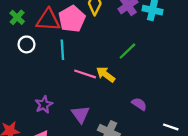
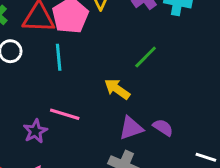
pink line: (85, 74) -> (65, 114), moved
purple triangle: (80, 114) -> (131, 128), moved, turned 48

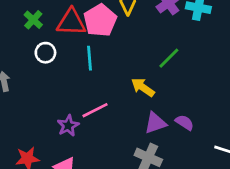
pink line: (65, 114) -> (95, 110), turned -44

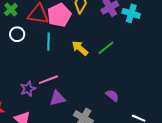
yellow arrow: (143, 87) -> (80, 48), moved
purple triangle: (155, 123) -> (57, 98), moved

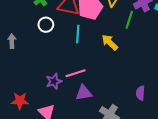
green line: (106, 48) -> (129, 20), moved, turned -36
purple semicircle: (112, 95) -> (140, 93), turned -128

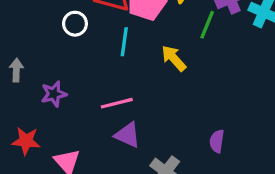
gray arrow: (12, 41) -> (16, 70), moved
purple star: (54, 81) -> (54, 94), moved
purple triangle: (84, 93) -> (128, 135), turned 30

